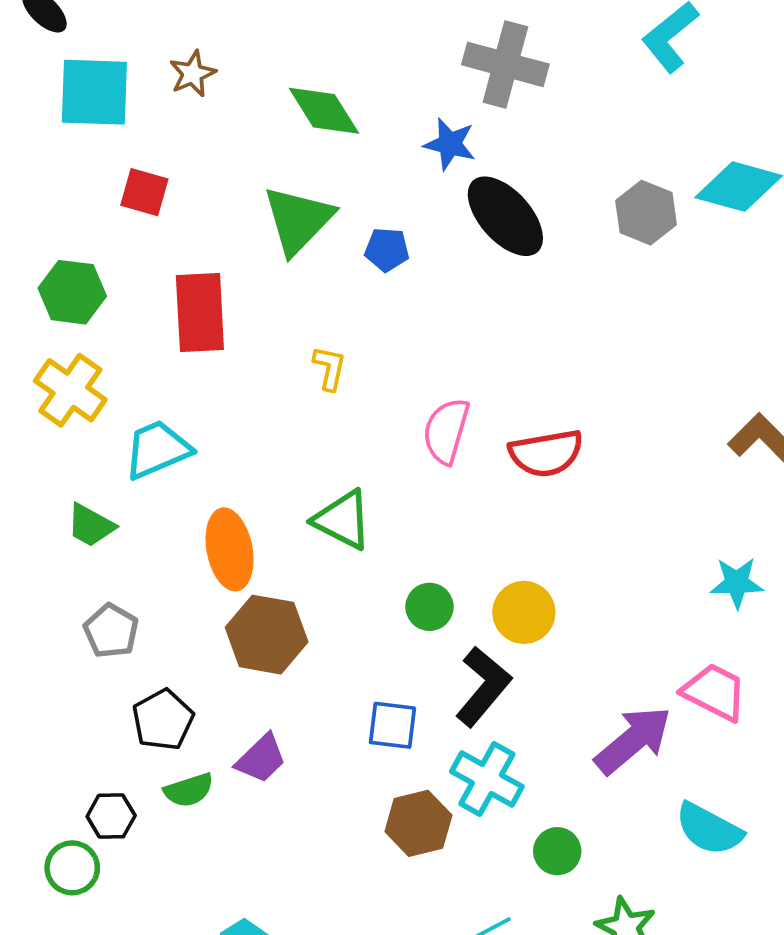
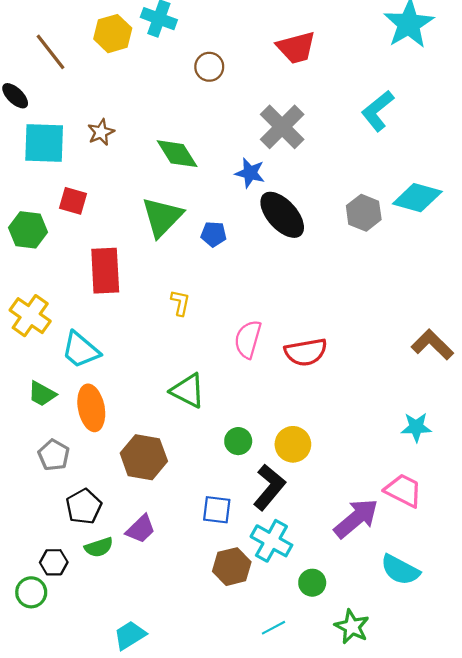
gray cross: (505, 64) -> (282, 127), turned 30
green hexagon: (72, 292) -> (28, 230), moved
cyan trapezoid: (157, 449) -> (81, 350), turned -117
orange ellipse: (230, 549) -> (91, 408), moved

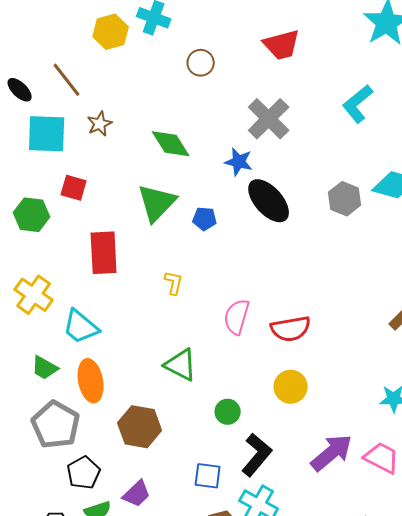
brown line: (51, 52) -> (67, 80), moved
yellow circle: (293, 444) -> (291, 387), moved
gray pentagon: (54, 455) -> (56, 425), size x1.6
purple arrow: (356, 518) -> (332, 453), moved

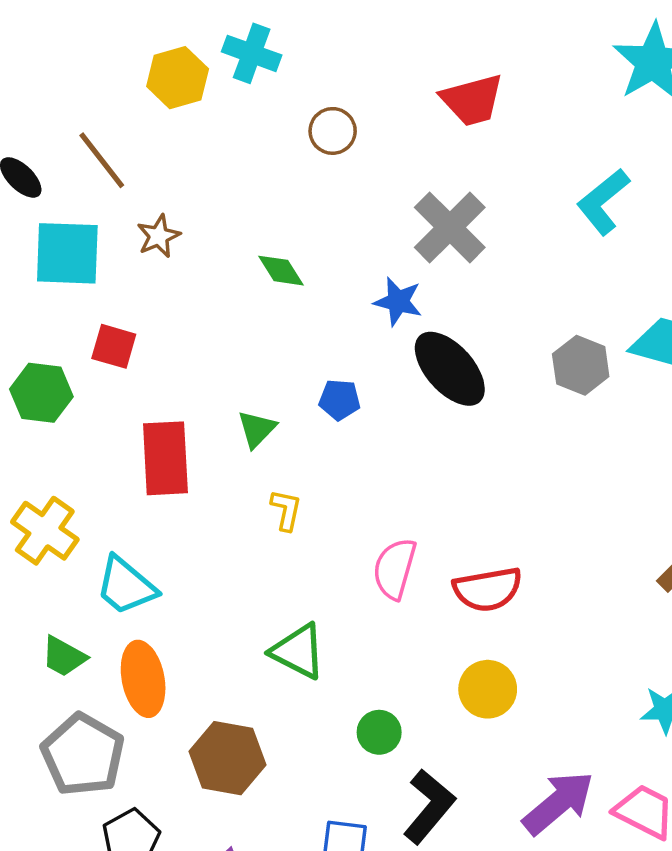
green diamond: (171, 144) -> (281, 271), size x0.7
green triangle: (157, 203) -> (257, 429), moved, size x0.6

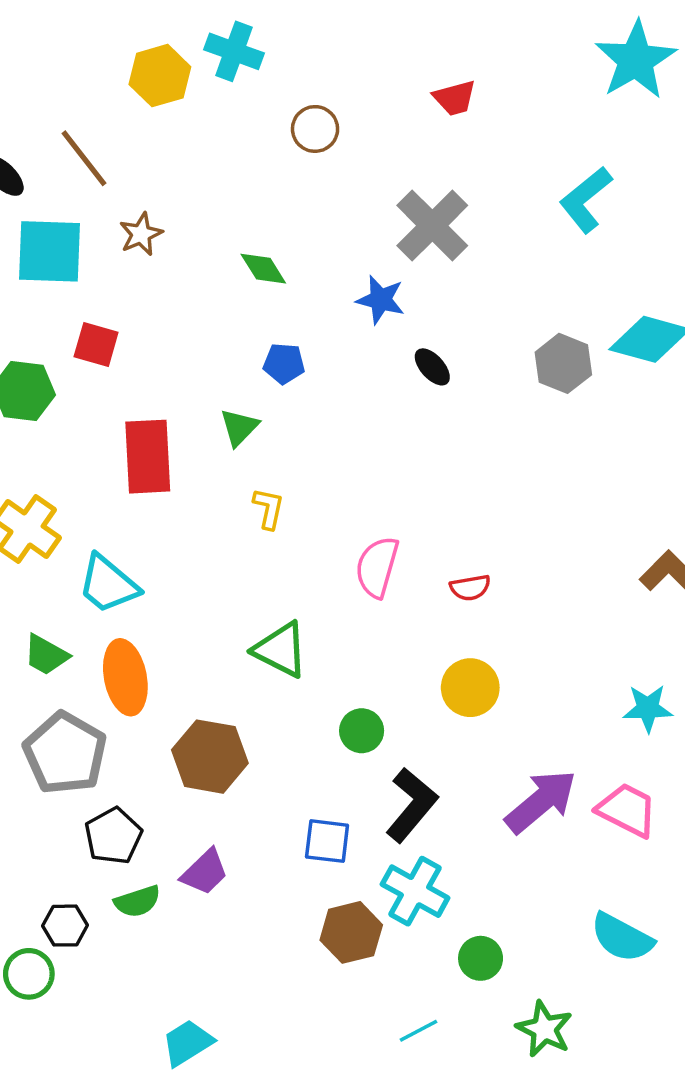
red trapezoid: (472, 100) -> (455, 98), size x0.7
black ellipse: (450, 369) -> (432, 367), size x0.5
blue pentagon: (339, 400) -> (284, 363), moved
red semicircle: (488, 589) -> (470, 588), size x0.6

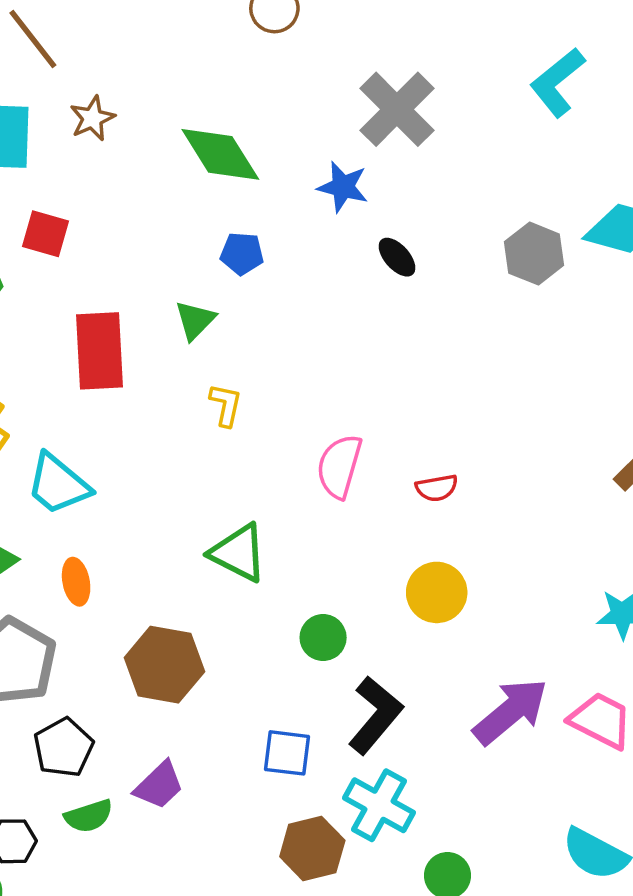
green diamond: (263, 269) -> (220, 154), size x1.6
orange ellipse: (125, 677) -> (76, 582), size x0.6

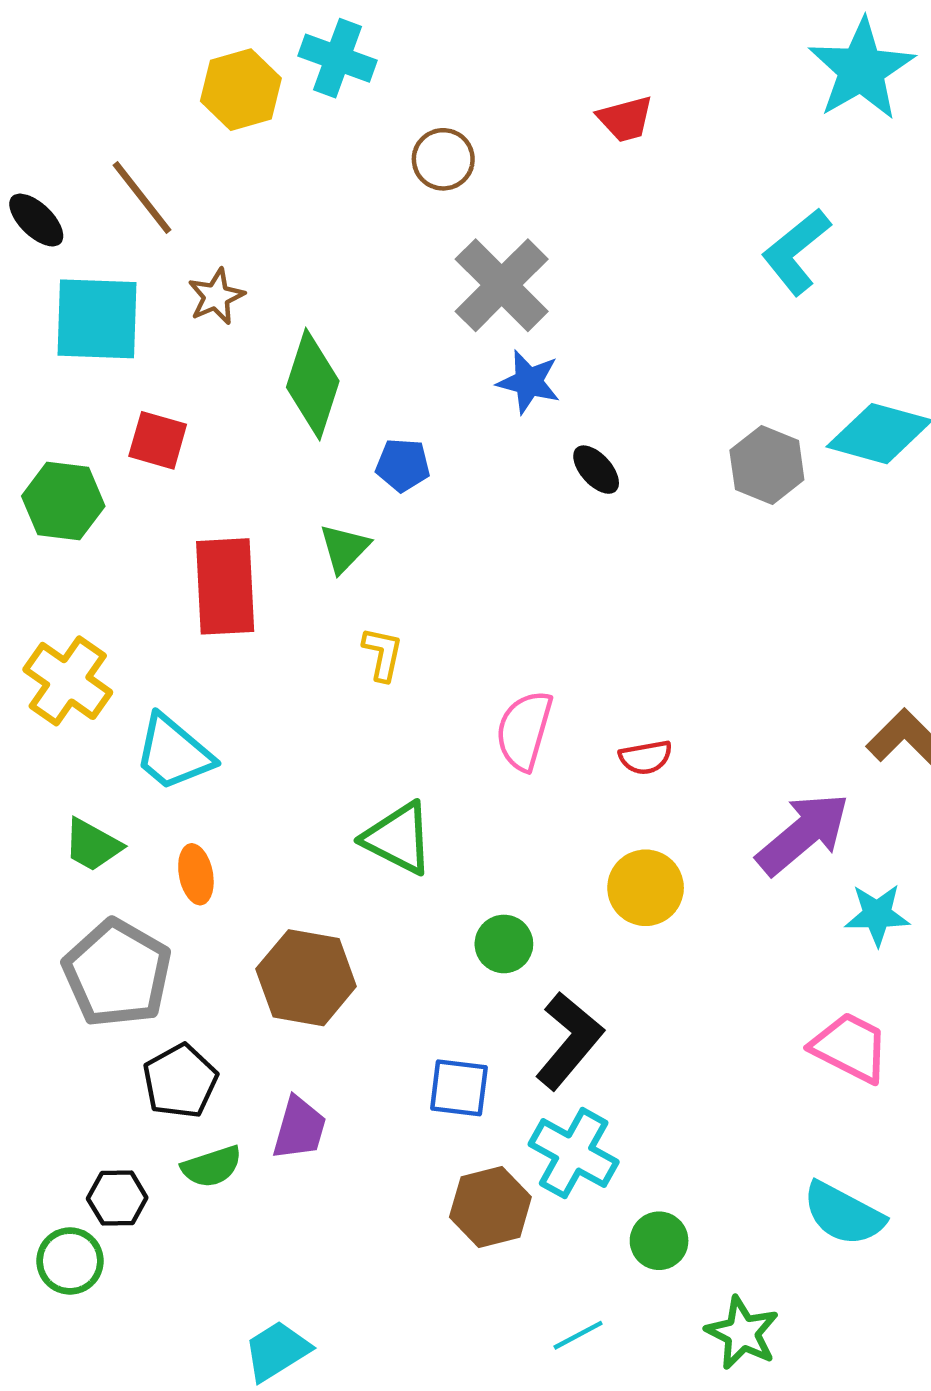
gray cross: (397, 109) -> (502, 285), moved
green diamond: (220, 154) -> (313, 384), moved, turned 50
purple arrow: (511, 711) -> (803, 834), moved
purple trapezoid: (159, 785) -> (299, 1128), turned -30

